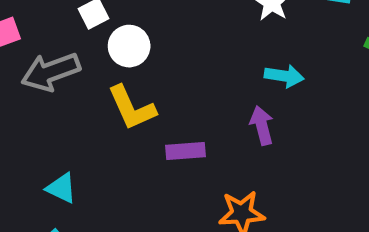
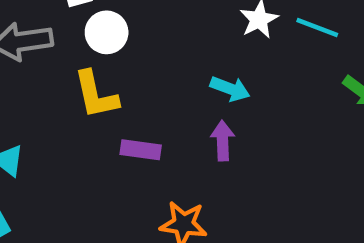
cyan arrow: (284, 76) -> (230, 89), moved

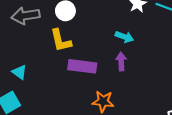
purple rectangle: (141, 150) -> (82, 66), size x1.5

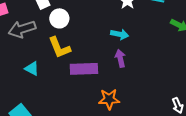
cyan triangle: (19, 72) -> (32, 69), moved

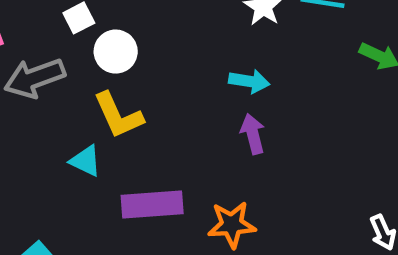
cyan triangle: (32, 69) -> (86, 161), moved
purple rectangle: (84, 69) -> (152, 204), moved

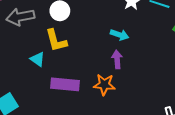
orange star: (232, 225) -> (104, 85), moved

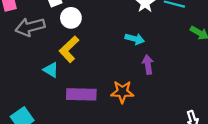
yellow L-shape: (56, 41) -> (69, 49), turned 65
purple arrow: (117, 59) -> (148, 65), moved

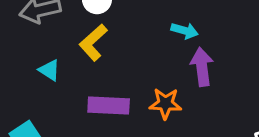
purple arrow: (148, 65) -> (202, 67), size x1.4
cyan triangle: (51, 70) -> (49, 70), moved

